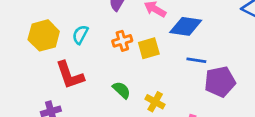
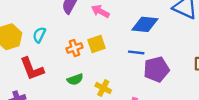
blue diamond: (186, 26) -> (145, 24), moved
orange cross: (122, 41) -> (74, 48), moved
green semicircle: (122, 90) -> (75, 79), turned 119

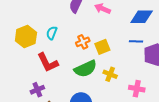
yellow square: (96, 44) -> (102, 47), moved
green semicircle: (75, 79) -> (85, 69), size x1.6

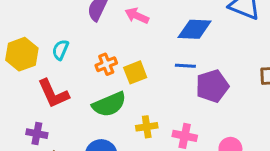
yellow cross: (110, 74) -> (147, 127), moved, turned -32
purple cross: (37, 90) -> (37, 134), turned 32

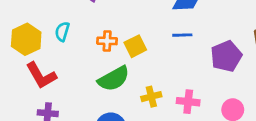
orange cross: (106, 64) -> (107, 41), turned 30
purple pentagon: (212, 86) -> (226, 56), moved
red L-shape: (53, 94) -> (41, 76), moved

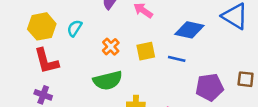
orange cross: (107, 41) -> (111, 47), turned 30
yellow square: (135, 46) -> (146, 51), moved

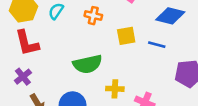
orange cross: (111, 47) -> (93, 16), moved, turned -36
purple cross: (43, 95) -> (23, 77), turned 30

